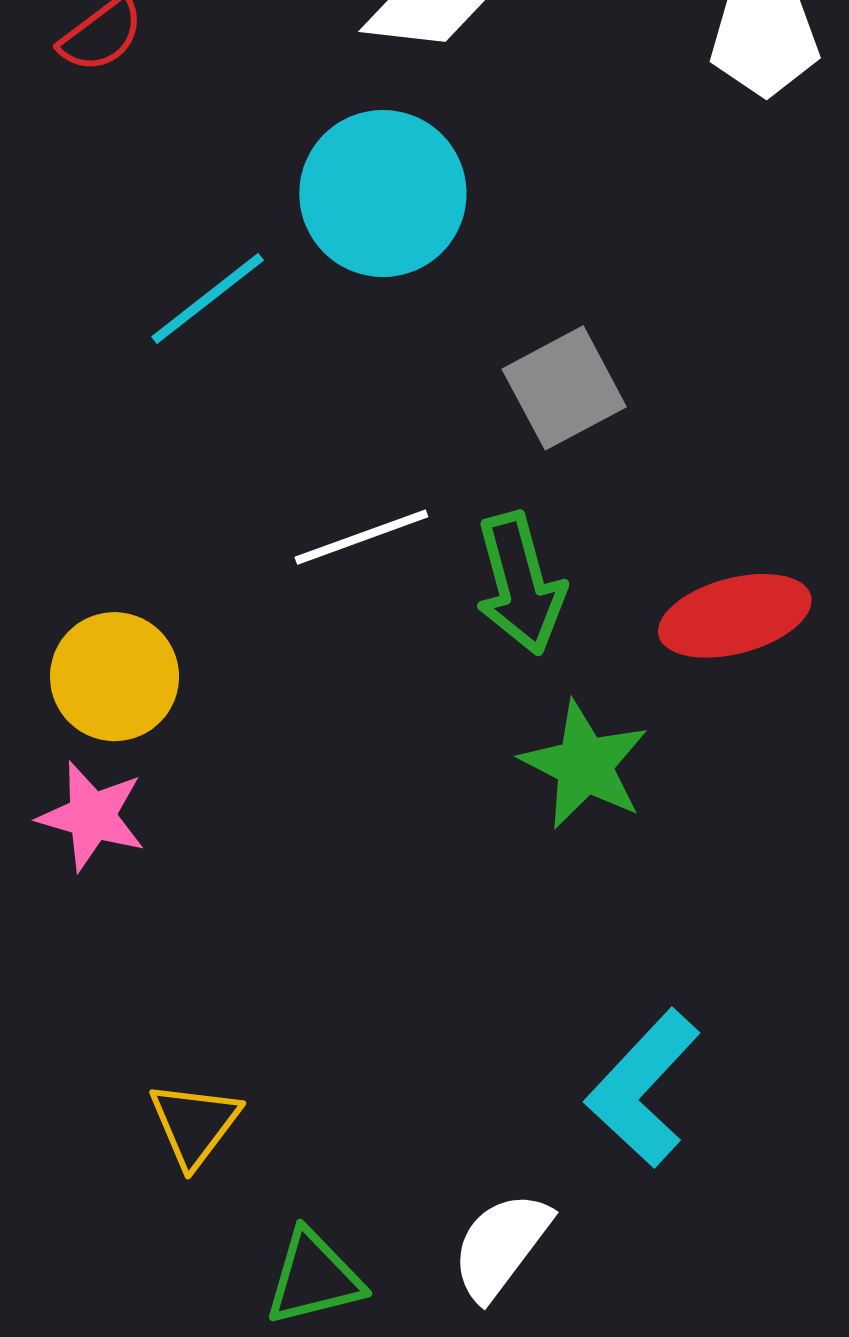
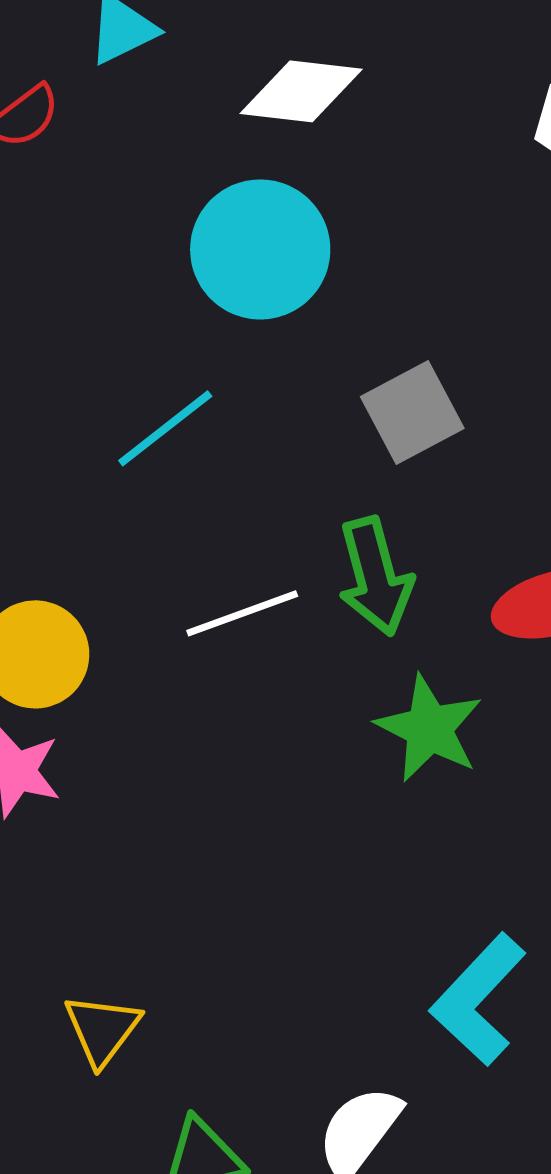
cyan line: (208, 298) -> (165, 428), moved
white line: (361, 537) -> (242, 613), moved

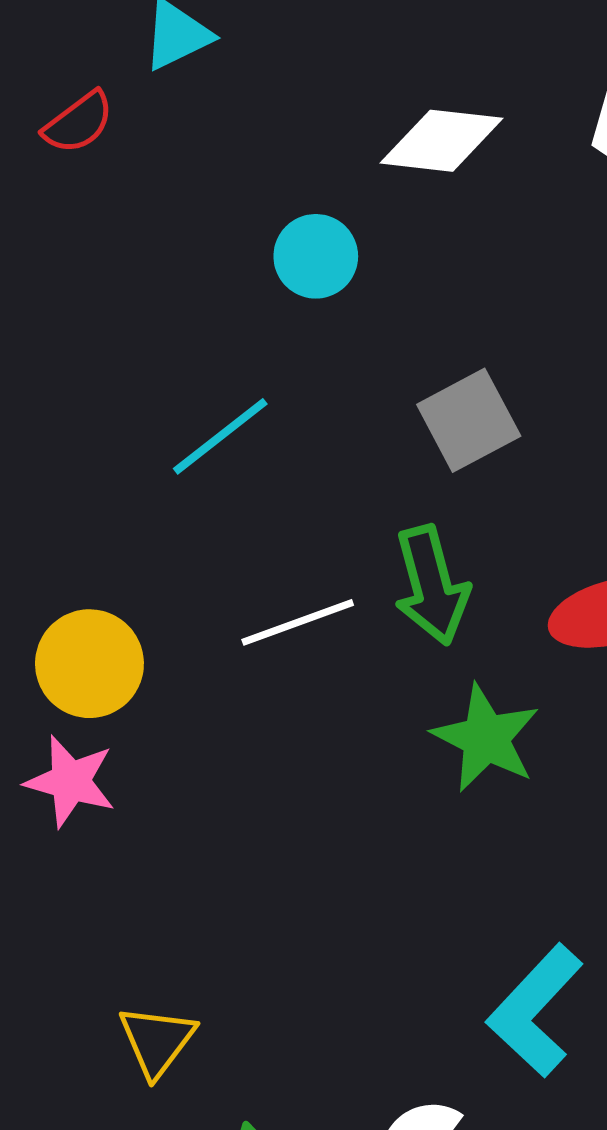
white diamond: (301, 91) -> (441, 141), moved
cyan circle: (260, 249) -> (316, 256), size x0.6

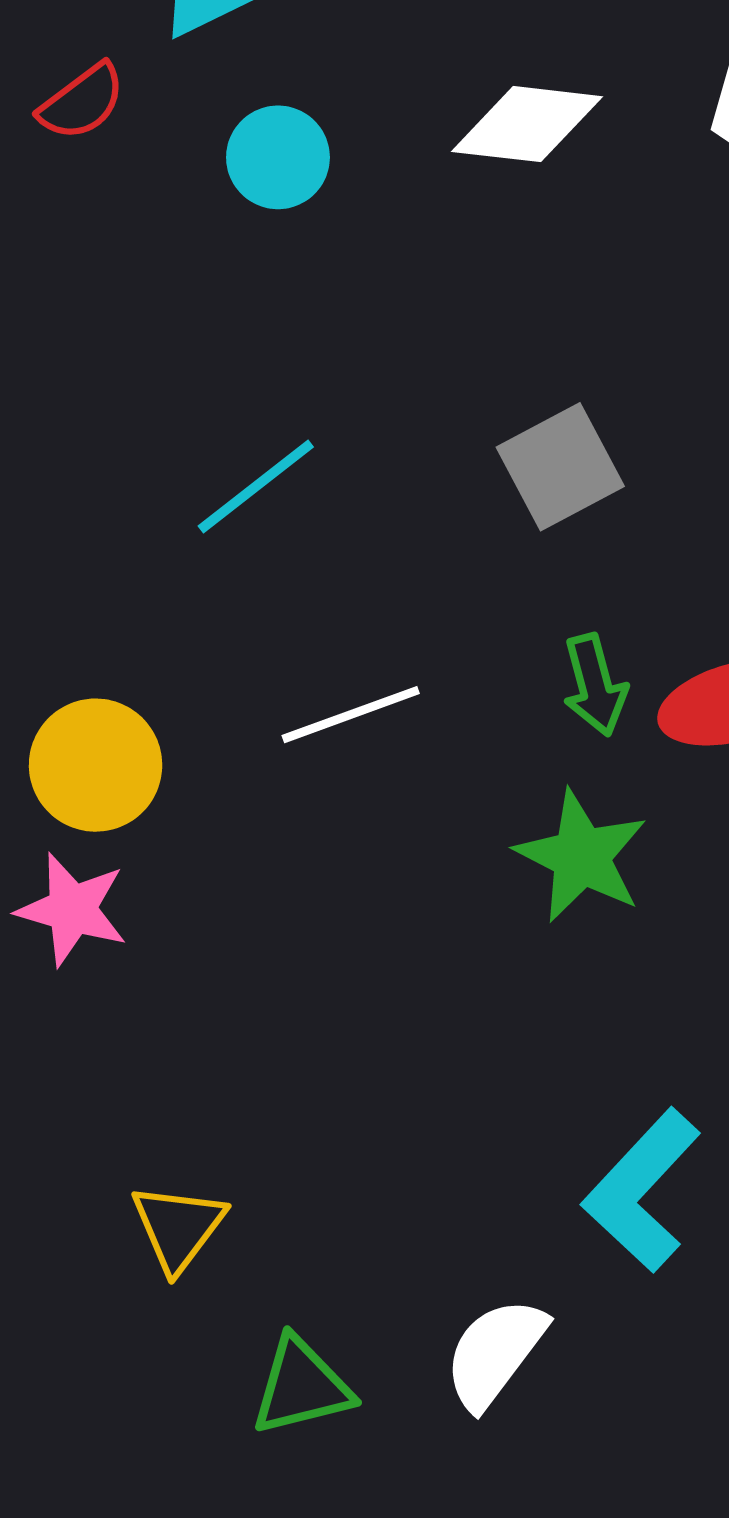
cyan circle: (316, 256) -> (278, 157), moved
green arrow: (431, 585) -> (595, 685), moved, size x0.7

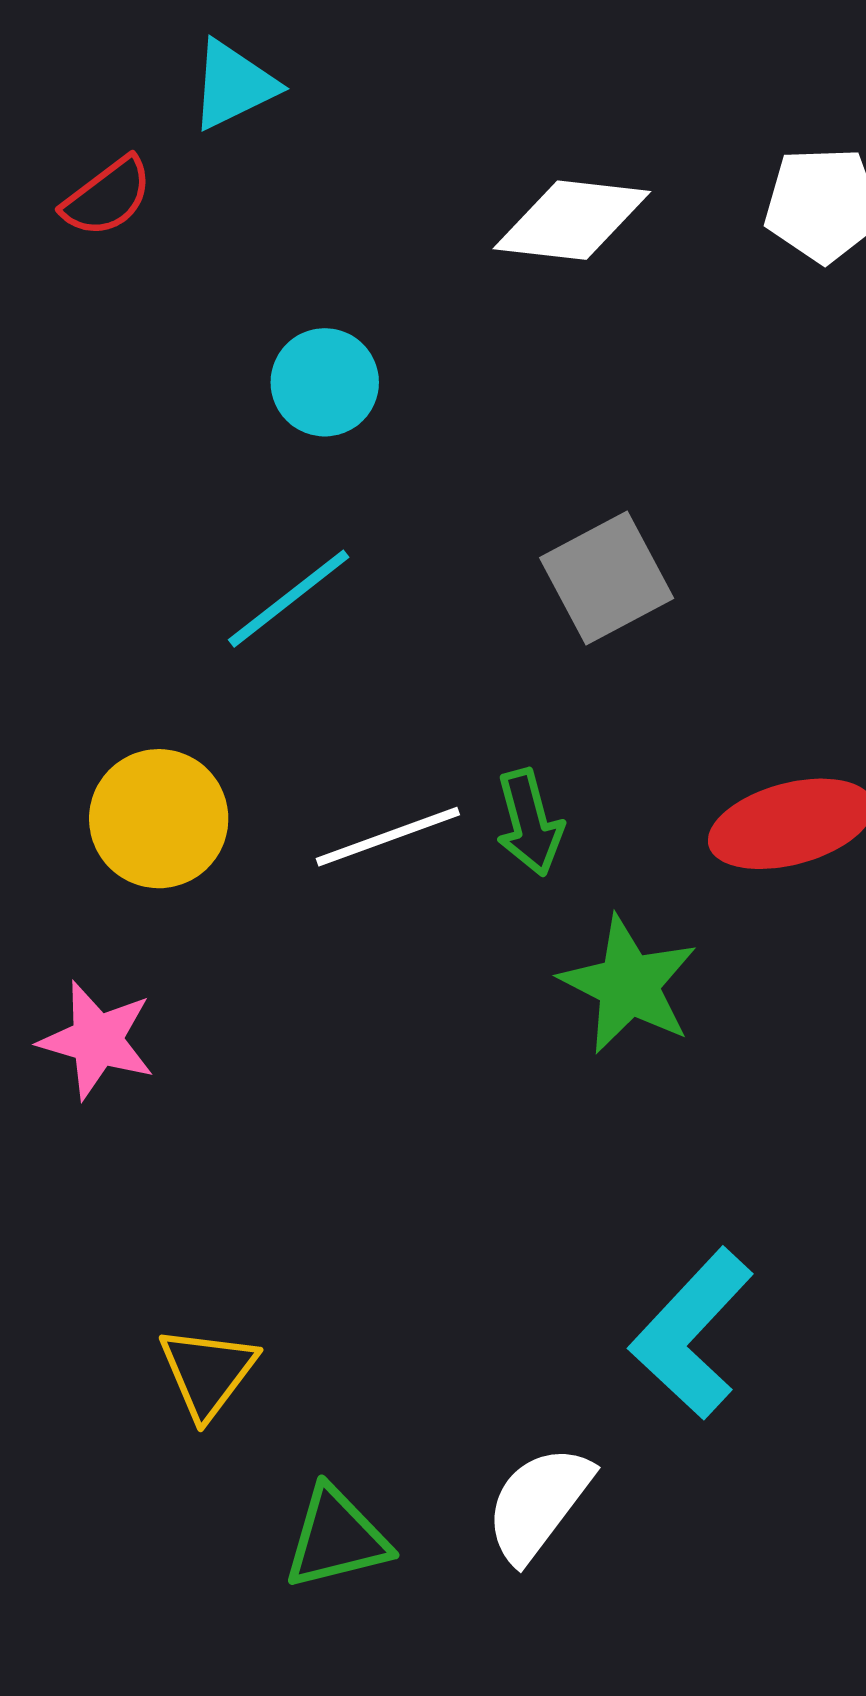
cyan circle: (278, 157) -> (325, 382), moved
green arrow: (595, 685) -> (529, 823), moved
yellow circle: (96, 765) -> (159, 819), moved

